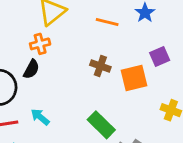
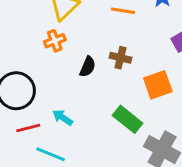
black semicircle: (31, 69) -> (88, 67), moved
orange square: (134, 78) -> (158, 85), moved

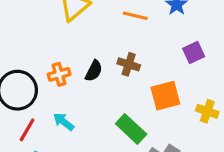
orange cross: (55, 41) -> (59, 74), moved
red line: (28, 128) -> (27, 130), turned -50

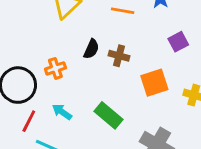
black semicircle: (94, 71) -> (91, 49), moved
green rectangle: (131, 129) -> (108, 115), moved

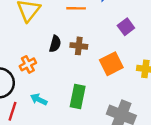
green rectangle: (108, 115) -> (78, 96), turned 70

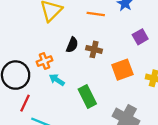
green rectangle: (78, 96) -> (87, 96), turned -45
cyan arrow: (39, 99) -> (57, 80), moved

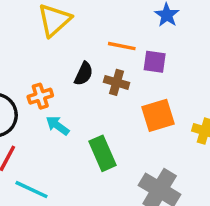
orange line: (96, 14) -> (122, 46), moved
purple square: (140, 37) -> (155, 62), moved, turned 35

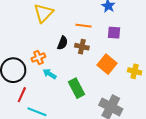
purple square: (155, 62) -> (114, 33), moved
orange square: (158, 115) -> (107, 64), turned -30

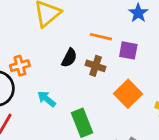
purple square: (114, 33) -> (128, 50), moved
orange cross: (38, 58) -> (20, 66), moved

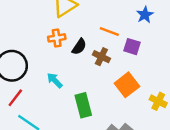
orange cross: (20, 66) -> (57, 38), moved

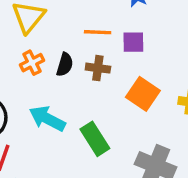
cyan arrow: (55, 80) -> (47, 119), size x1.5

